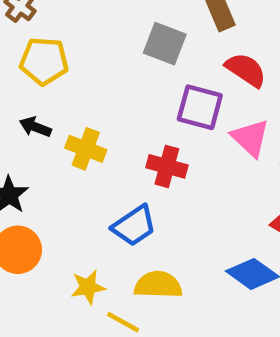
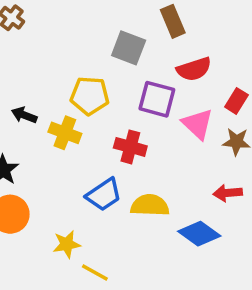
yellow pentagon: (44, 61) -> (90, 96), moved
red semicircle: (246, 70) -> (194, 69), turned 128
yellow semicircle: (158, 285) -> (150, 205), moved

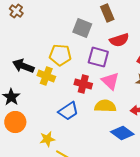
black arrow: (24, 115) -> (23, 66), size x1.5
pink triangle: (198, 124) -> (110, 81), moved
yellow semicircle: (150, 205) -> (105, 106), moved

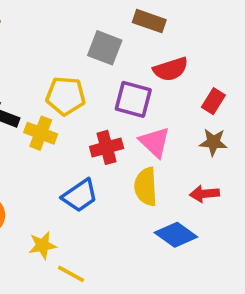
brown rectangle: (107, 13) -> (149, 21), turned -48
red cross: (83, 84) -> (107, 147), turned -30
yellow semicircle: (105, 106) -> (146, 187), turned -95

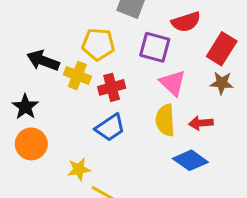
red rectangle: (213, 101) -> (222, 49), size x1.5
red cross: (107, 147) -> (112, 87), moved
red arrow: (204, 194) -> (201, 123), moved

